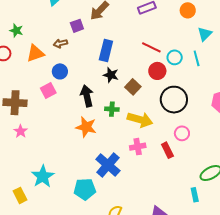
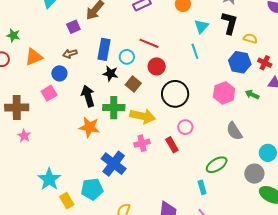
brown arrow: (60, 43) -> (70, 54), moved
cyan circle: (175, 57) -> (127, 57), moved
green cross: (112, 109) -> (114, 108), size x1.5
yellow rectangle: (20, 195) -> (67, 201), moved

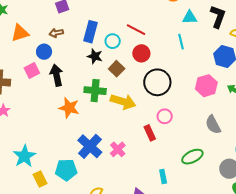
cyan triangle: (201, 26) -> (190, 17), turned 42
black arrow: (88, 96) -> (57, 75), moved
pink cross: (142, 143) -> (118, 149), moved, turned -35
cyan rectangle: (202, 187) -> (163, 176), moved

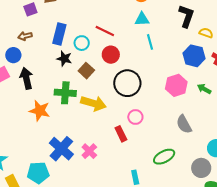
cyan triangle: (190, 17) -> (142, 19), moved

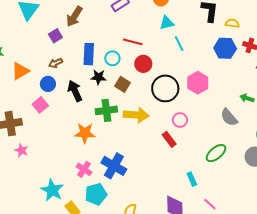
black arrow: (26, 78) -> (75, 91), moved
pink hexagon: (176, 85) -> (198, 83), moved
green arrow: (204, 89) -> (247, 98), moved
pink cross: (89, 151) -> (84, 169), moved

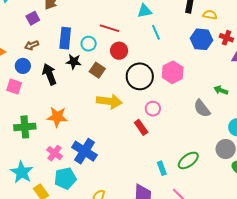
pink square: (40, 105) -> (14, 87), turned -35
green cross: (106, 110) -> (25, 127), moved
green ellipse: (216, 153) -> (188, 160), moved

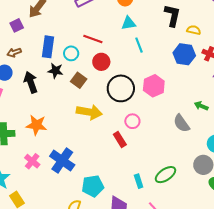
cyan pentagon: (65, 178) -> (93, 186), moved

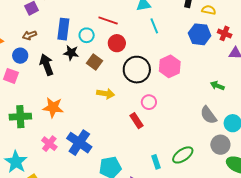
yellow arrow: (89, 112) -> (106, 94), size x0.7
gray semicircle: (182, 123) -> (208, 115), moved

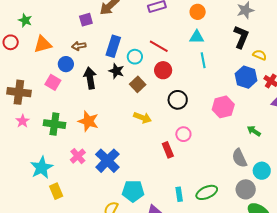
pink hexagon: (170, 66) -> (223, 107), moved
black circle: (137, 70) -> (178, 100), size x0.7

